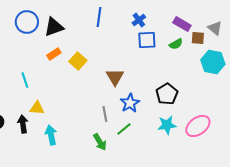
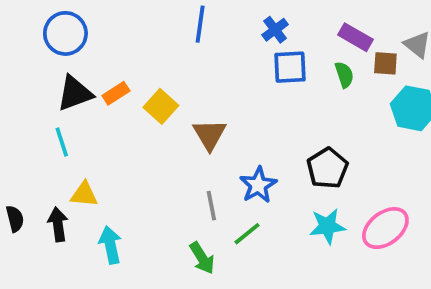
black triangle: (54, 27) -> (75, 93), moved
green semicircle: (176, 44) -> (344, 75), turned -80
brown triangle: (115, 77) -> (210, 134), moved

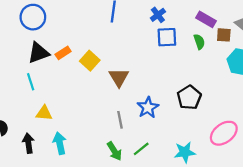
black arrow: (58, 224) -> (28, 143), moved
cyan star: (327, 226) -> (185, 152), moved
green line: (247, 234) -> (141, 149), moved

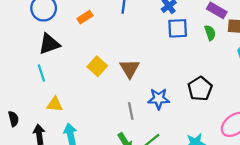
orange rectangle: (63, 53) -> (85, 17), moved
yellow square: (90, 61) -> (97, 66), moved
blue star: (148, 108) -> (159, 99), turned 30

